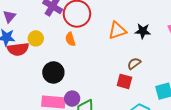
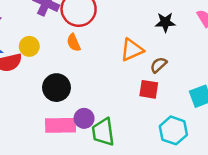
orange triangle: (117, 31) -> (132, 50), moved

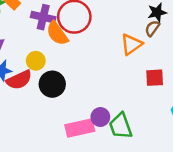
orange semicircle: (74, 43) -> (57, 33), moved, size x1.5
brown semicircle: (159, 65) -> (152, 28), moved
black circle: (56, 88) -> (52, 84), moved

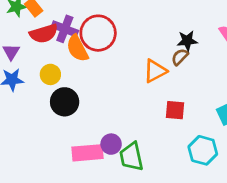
red semicircle: (19, 80) -> (44, 34), moved

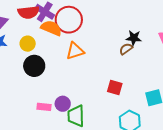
orange semicircle: (77, 48) -> (51, 28), turned 130
orange triangle: (155, 71) -> (75, 51), moved
pink rectangle: (87, 153) -> (44, 107), size x0.6

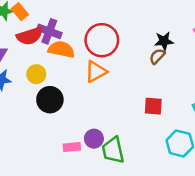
red circle: (69, 20) -> (102, 40), moved

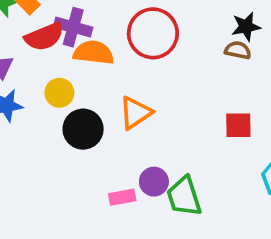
brown semicircle: (157, 56) -> (238, 50), turned 63
orange triangle: (96, 71) -> (135, 113), moved

